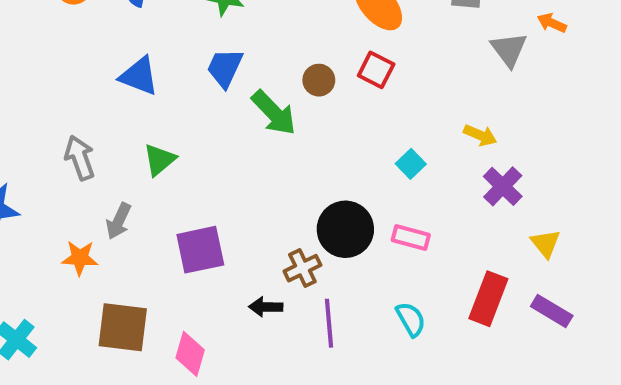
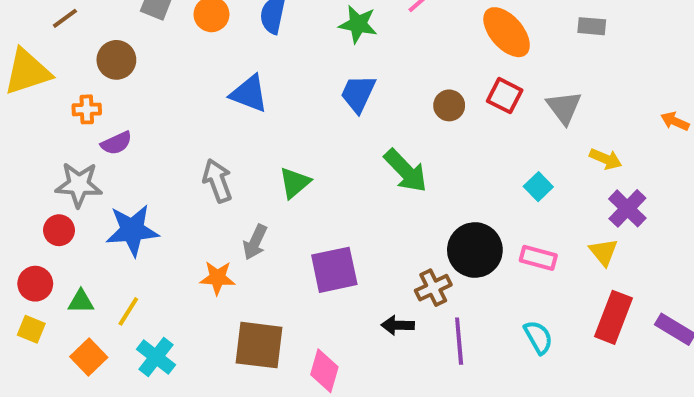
orange arrow: (552, 23) -> (675, 121), moved
gray triangle: (509, 49) -> (564, 107), moved
blue triangle: (139, 76) -> (249, 94), moved
green arrow: (274, 113) -> (406, 171), moved
yellow triangle: (546, 244) -> (604, 252), moved

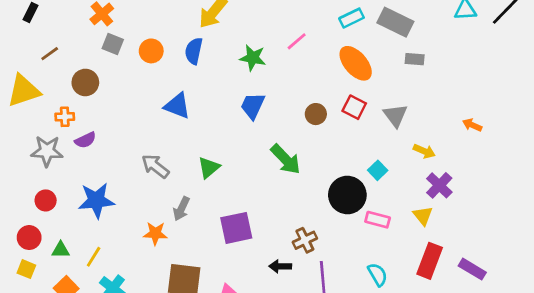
gray arrow: (217, 181) -> (155, 166), turned -32
gray star: (79, 185) -> (47, 151), moved
black circle: (475, 250) -> (347, 195), moved

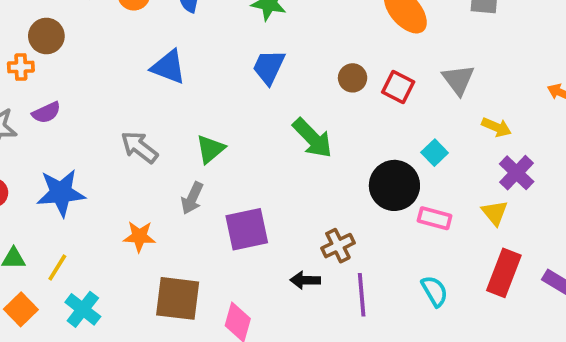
red square: (354, 107) -> (398, 87), moved
orange cross: (65, 117) -> (21, 67), moved
gray arrow: (181, 209) -> (192, 198), moved

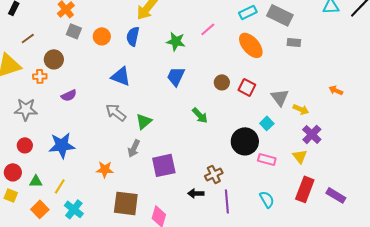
gray triangle: (458, 80) -> (280, 97), moved
purple semicircle: (46, 113) -> (69, 95), moved
green arrow: (312, 138) -> (200, 115), size x0.7
gray arrow: (139, 147) -> (116, 112), moved

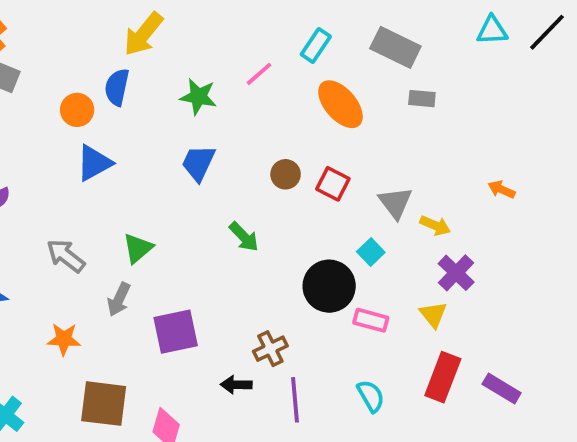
cyan rectangle: (248, 12) -> (316, 45), moved, turned -30
orange circle: (102, 36) -> (77, 110), moved
blue triangle: (121, 76) -> (94, 163), turned -50
gray arrow: (116, 112) -> (66, 256), moved

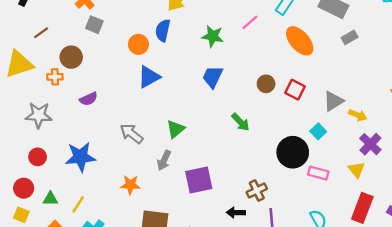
gray rectangle: (422, 99) -> (350, 37), turned -35
gray triangle: (395, 203) -> (333, 101), turned 35

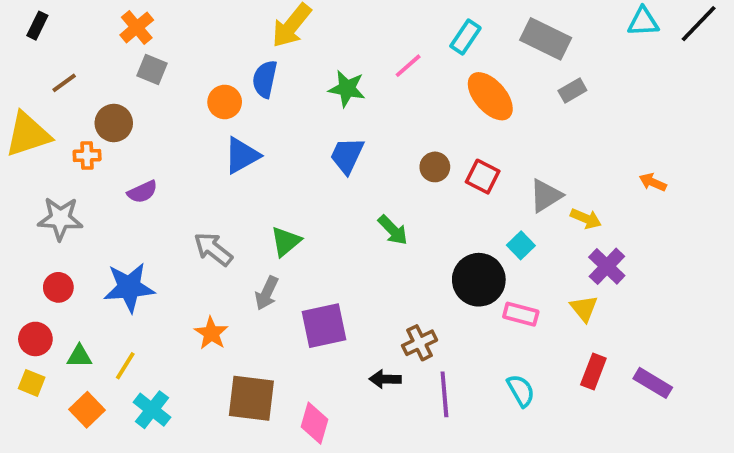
orange star: (130, 185) -> (211, 333), turned 30
red rectangle: (362, 208) -> (593, 371), size x0.7

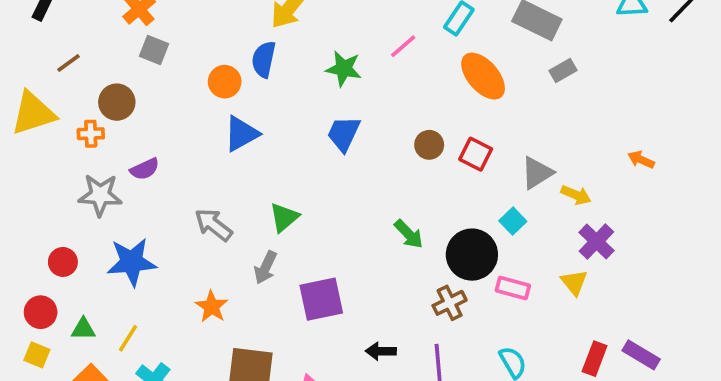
gray star: (60, 219) -> (100, 195), moved
green arrow: (393, 230) -> (409, 234), moved
brown cross: (420, 343) -> (450, 303), moved
red rectangle: (593, 371) -> (595, 359), moved

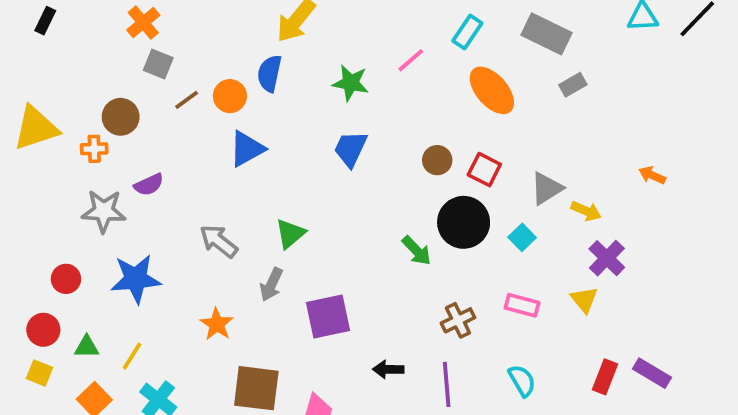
brown line: (68, 63) -> (187, 100), moved
black circle: (472, 255) -> (464, 222), moved

